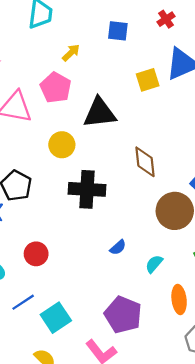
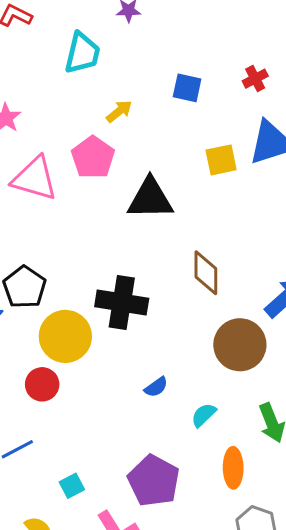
yellow circle: (62, 145) -> (65, 336), moved, size x1.4
cyan square: (56, 318) -> (72, 486), moved, size x0.6

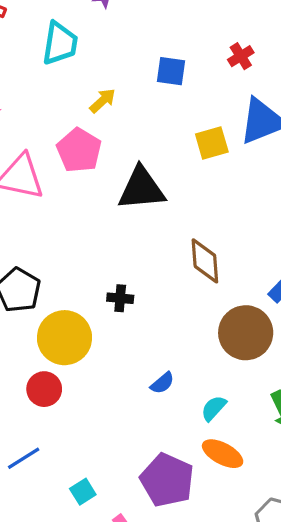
black cross: (122, 303) -> (120, 298), size x0.5
orange ellipse: (233, 468) -> (223, 454), moved, turned -57

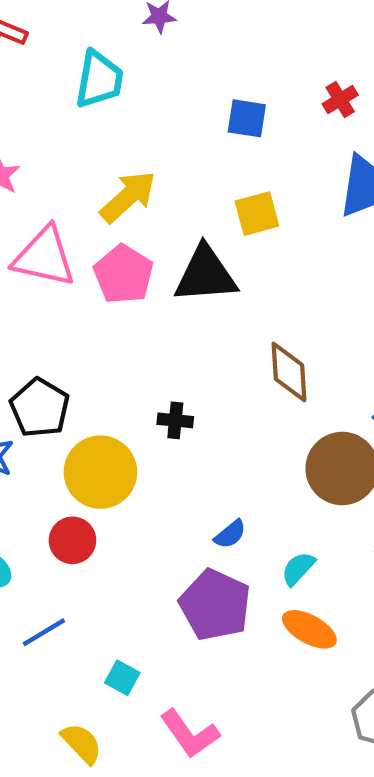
yellow arrow: (103, 101) -> (128, 197), moved, size x1.6
yellow square: (212, 143) -> (257, 214), moved
pink pentagon: (79, 150) -> (124, 274), moved
purple pentagon: (167, 480) -> (215, 605), moved
cyan square: (83, 492) -> (122, 678), turned -30

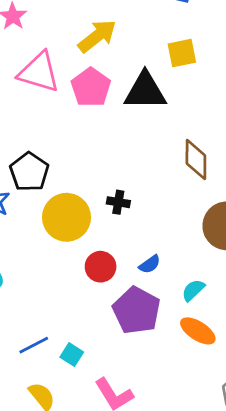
black cross: (175, 420) -> (118, 202), moved
red circle: (73, 540) -> (101, 267), moved
blue line: (44, 632) -> (34, 345), moved

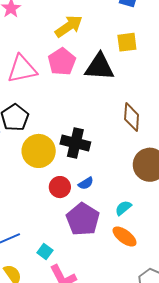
pink triangle: (39, 72) -> (22, 69), moved, turned -32
black cross: (118, 202) -> (75, 143), size x1.8
blue semicircle: (150, 264) -> (86, 183), moved
cyan square: (72, 355) -> (45, 251), moved

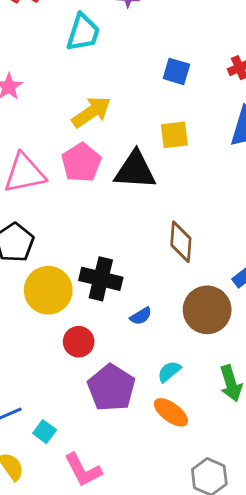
blue semicircle: (86, 183) -> (141, 316), moved
cyan square: (45, 251) -> (45, 432), moved

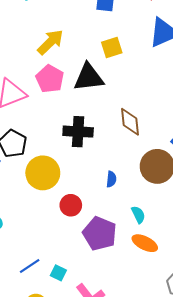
black cross: (101, 279) -> (78, 132), moved
blue semicircle: (141, 316) -> (111, 179), turned -42
cyan semicircle: (169, 372) -> (138, 215), turned 114

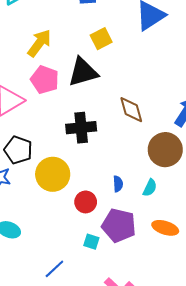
blue semicircle: (111, 179) -> (118, 184), moved
cyan semicircle: (138, 215) -> (150, 188), moved, turned 60
cyan square: (58, 273) -> (91, 242), moved

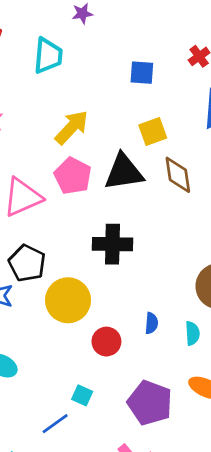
brown diamond: (131, 110) -> (178, 175), moved
cyan semicircle: (150, 188) -> (192, 333), turned -36
purple pentagon: (119, 225) -> (150, 403), moved
cyan square: (91, 242) -> (82, 395), moved

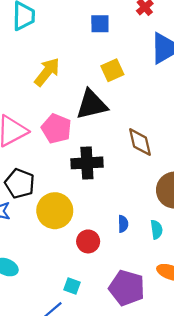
brown diamond: (178, 175) -> (140, 142), moved
pink pentagon: (73, 176) -> (56, 129), moved

